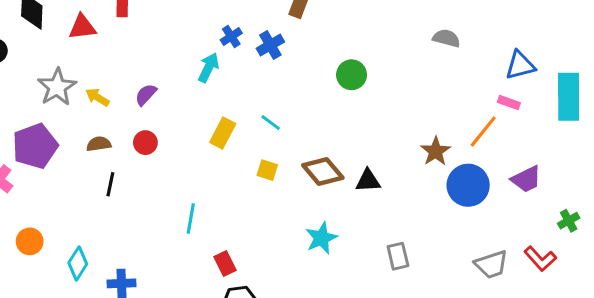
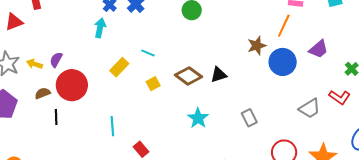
purple semicircle: (146, 95) -> (56, 60), moved
yellow rectangle: (223, 133) -> (119, 67), turned 30
red circle: (145, 143) -> (72, 85), size x2.0
brown star: (436, 151) -> (257, 46), turned 30
yellow square: (267, 170) -> (153, 84), turned -32

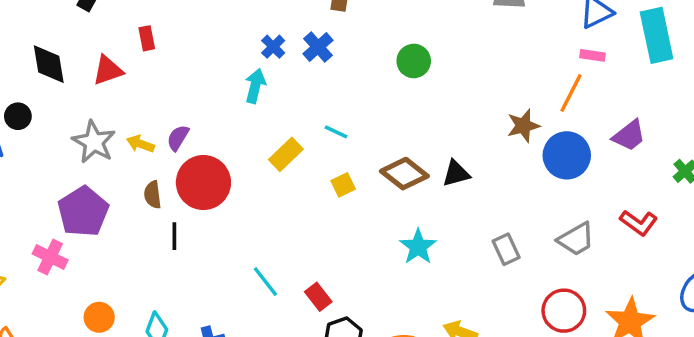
brown semicircle: (43, 93) -> (153, 195), turned -77
red L-shape: (340, 97) -> (639, 223), moved
gray trapezoid: (310, 108) -> (576, 239), moved
cyan line: (112, 126) -> (265, 282), moved, turned -36

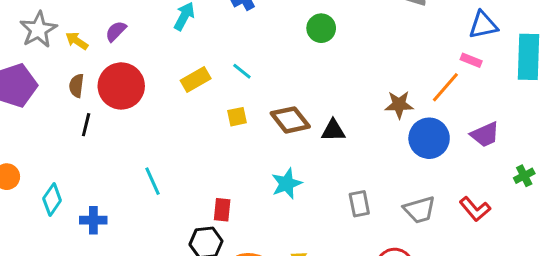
purple semicircle: (178, 138) -> (116, 31), moved
red rectangle: (318, 297) -> (222, 210), moved, turned 30

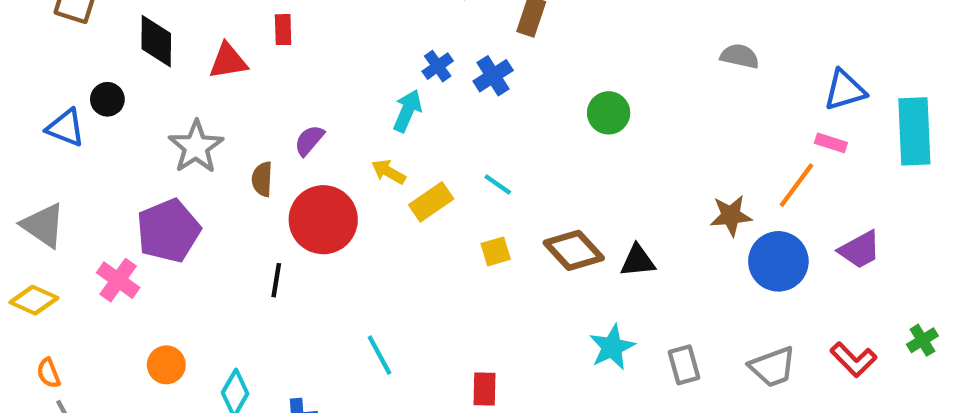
yellow arrow: (77, 41) -> (388, 172), moved
brown semicircle: (76, 86) -> (262, 179), moved
green cross: (524, 176) -> (922, 340), moved
cyan star: (287, 184) -> (612, 347), moved

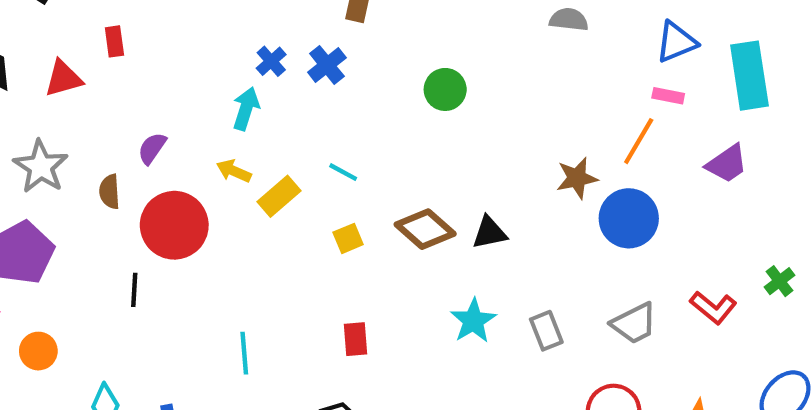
purple trapezoid: (860, 250) -> (727, 164), moved
cyan line: (380, 355) -> (244, 353), turned 30
orange circle: (166, 365) -> (38, 351), moved
red rectangle: (485, 389) -> (356, 339), moved

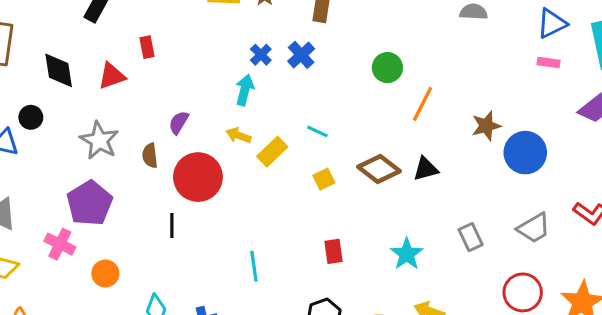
orange line: (639, 141) -> (423, 104), moved
cyan star: (473, 321) -> (407, 254), moved

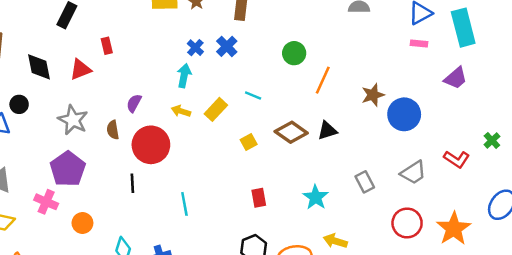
cyan line: (317, 131) -> (253, 95), moved
yellow rectangle: (272, 152) -> (216, 109), moved
cyan line: (254, 266) -> (184, 204), moved

